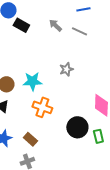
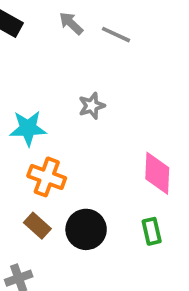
black circle: (77, 127) -> (86, 229), moved
brown rectangle: (30, 139) -> (37, 226), moved

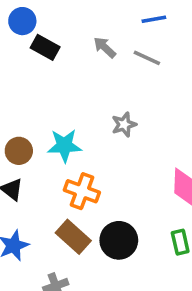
brown rectangle: (37, 226) -> (73, 237), size x1.4

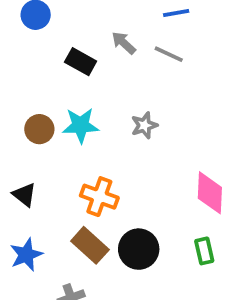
black rectangle: (45, 47) -> (81, 62), moved
cyan star: (64, 146) -> (81, 125), moved
brown circle: (19, 151) -> (39, 129), moved

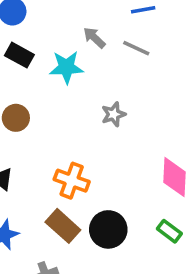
black rectangle: (81, 62) -> (19, 55), moved
cyan star: (81, 125) -> (66, 67), moved
green rectangle: (204, 251) -> (169, 231), turned -40

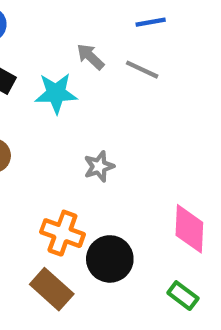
gray star: (114, 114) -> (99, 166), moved
black circle: (108, 229) -> (110, 259), moved

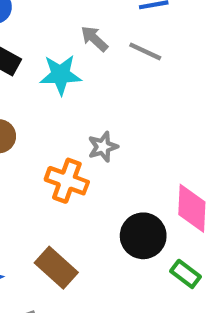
orange cross: (62, 233) -> (67, 181), moved
black circle: (110, 259) -> (143, 236), moved

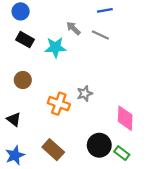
gray star: (103, 147) -> (85, 93), moved
black circle: (143, 236) -> (99, 145), moved

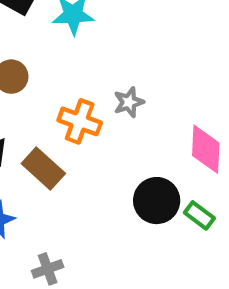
brown rectangle: (53, 150) -> (43, 168), moved

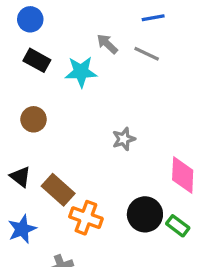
orange cross: (80, 121) -> (86, 218), moved

